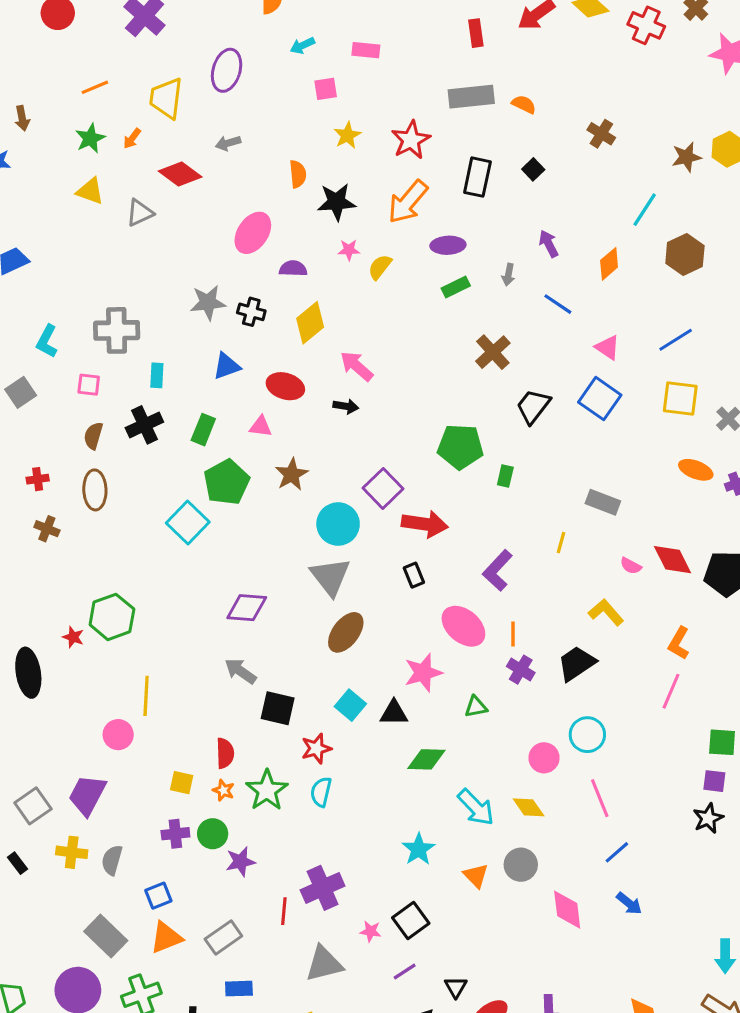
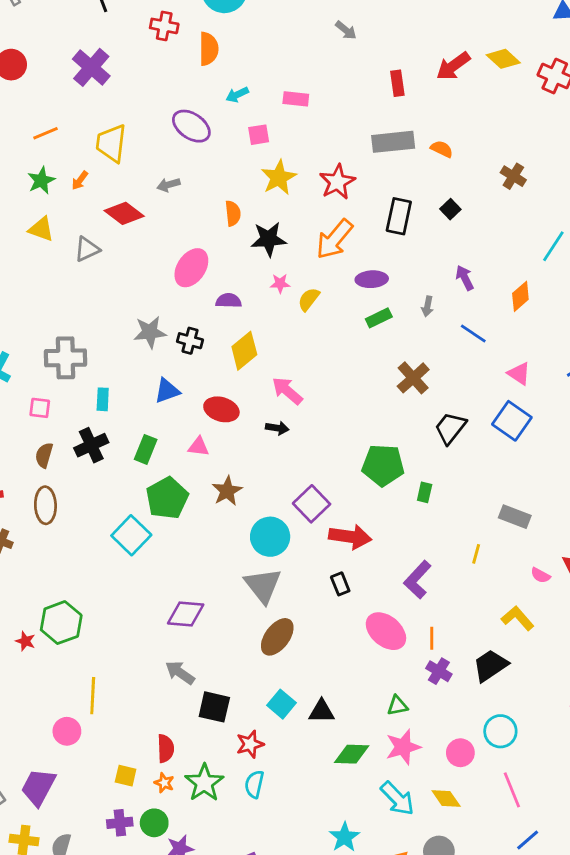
purple ellipse: (227, 70) -> (191, 126), moved, turned -72
yellow star: (347, 135) -> (279, 178), size x1.4
pink star: (423, 673) -> (403, 747), moved

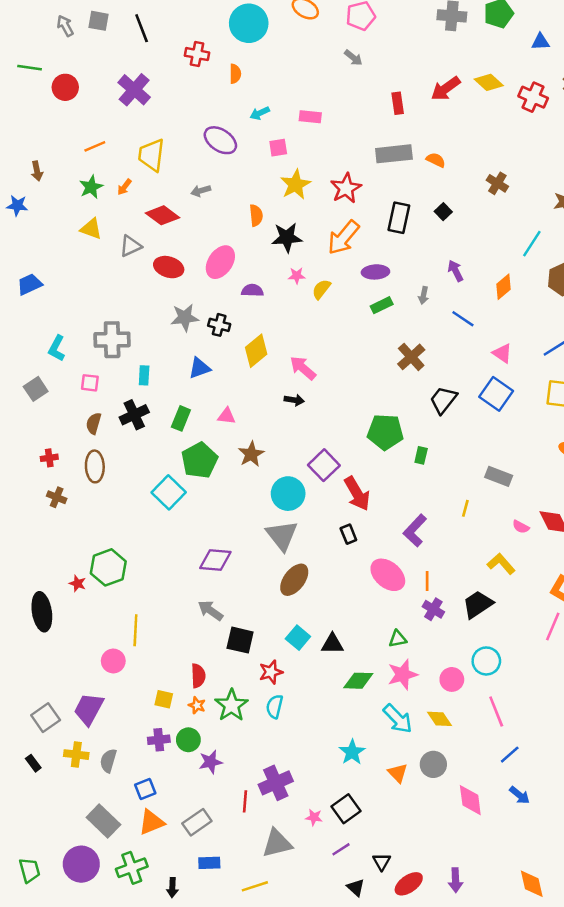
orange semicircle: (209, 49) -> (235, 74), size x0.7
yellow diamond: (244, 351) -> (256, 351), moved
red ellipse: (221, 409) -> (169, 267), moved
red arrow: (350, 537) -> (357, 494), turned 52

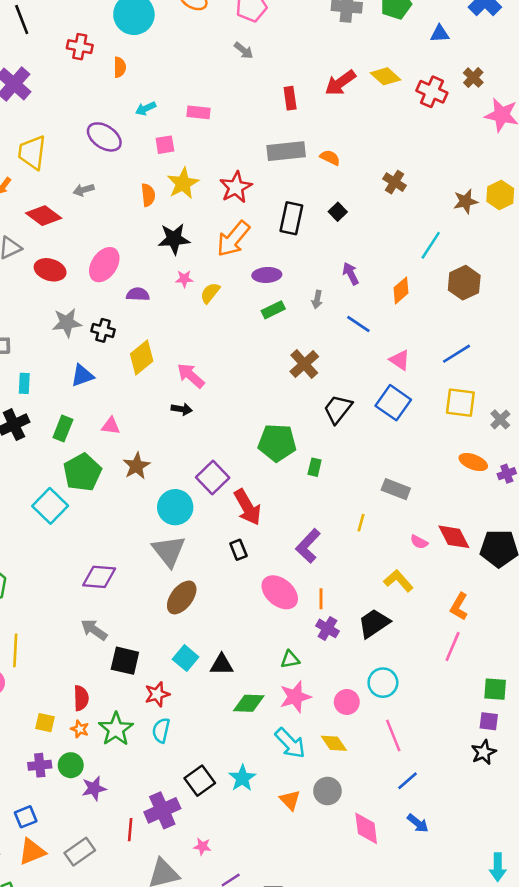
orange semicircle: (256, 215) -> (148, 195), moved
black square: (346, 809) -> (200, 781), moved

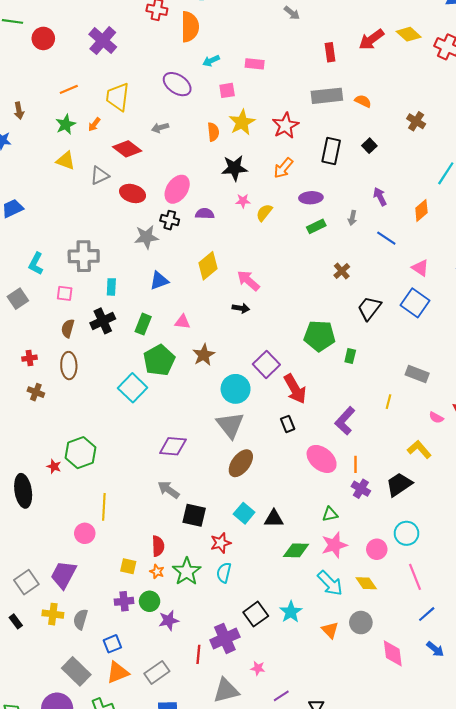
orange semicircle: (120, 67) -> (190, 27), size x1.8
orange arrow: (233, 239) -> (283, 168), size x0.7
black cross: (103, 330) -> (170, 220), moved
brown cross: (304, 364) -> (342, 271), size x0.7

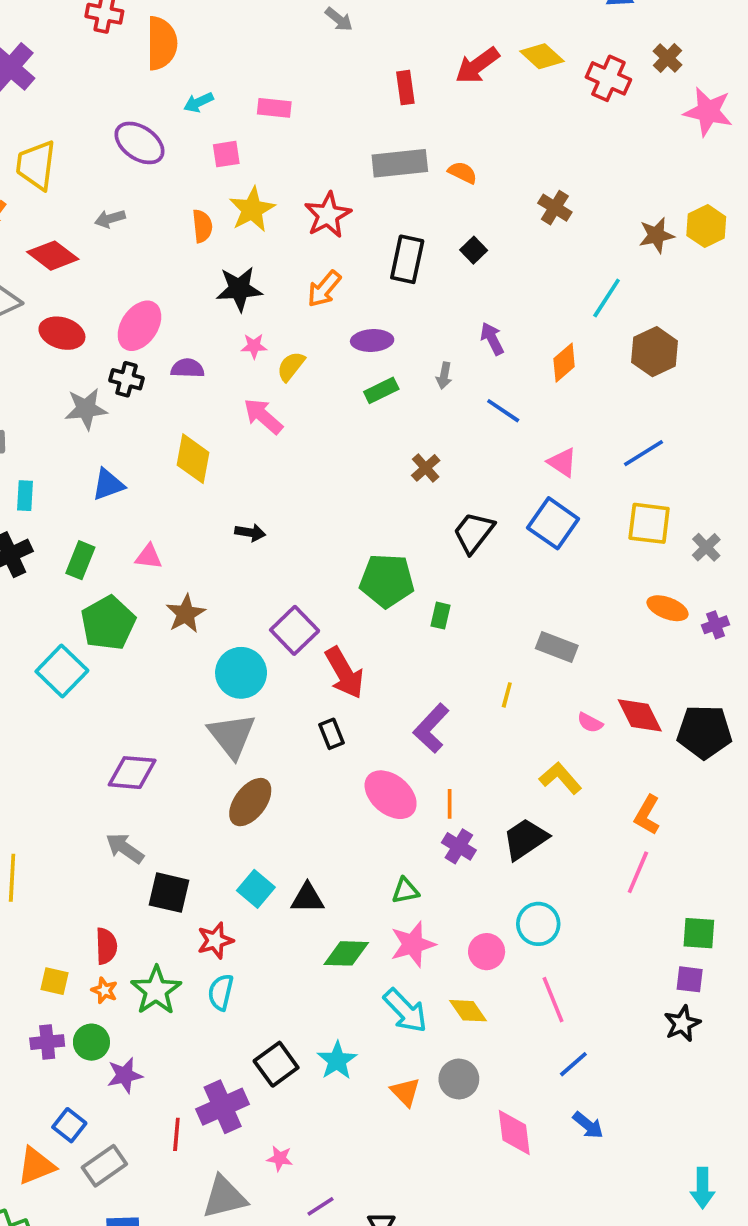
yellow diamond: (208, 266) -> (193, 459), turned -40
pink arrow: (248, 281) -> (263, 416), moved
blue square: (112, 644) -> (69, 1125), moved, turned -30

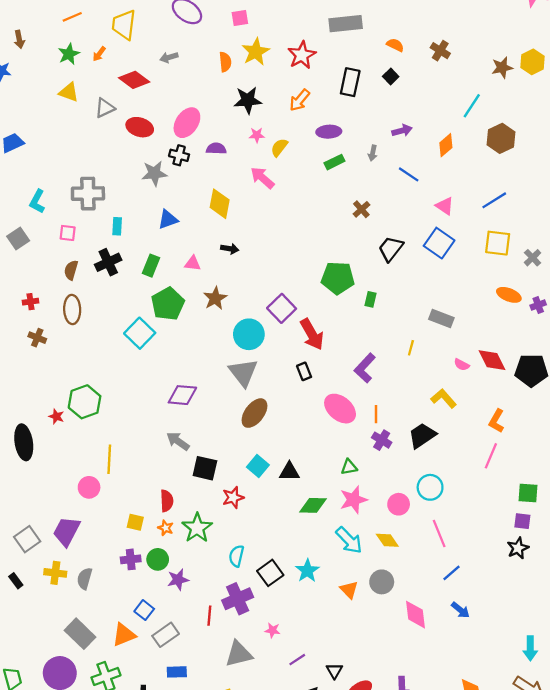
orange semicircle: (463, 173) -> (395, 45), moved
purple arrow: (492, 339) -> (402, 131), turned 102
black arrow: (250, 533) -> (230, 249), moved
cyan semicircle: (221, 992) -> (236, 556), moved

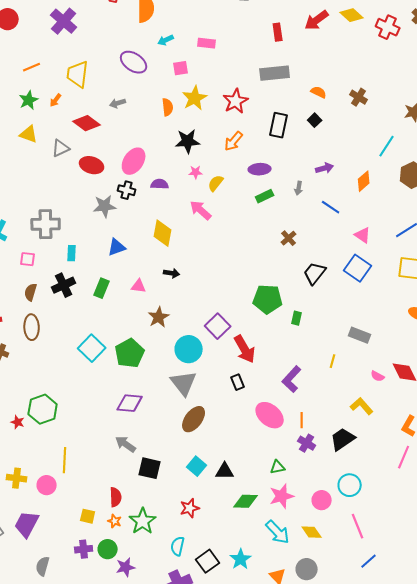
green pentagon: (168, 304) -> (130, 353), moved
red star: (233, 497) -> (190, 508), moved
yellow cross: (55, 573) -> (17, 478), moved

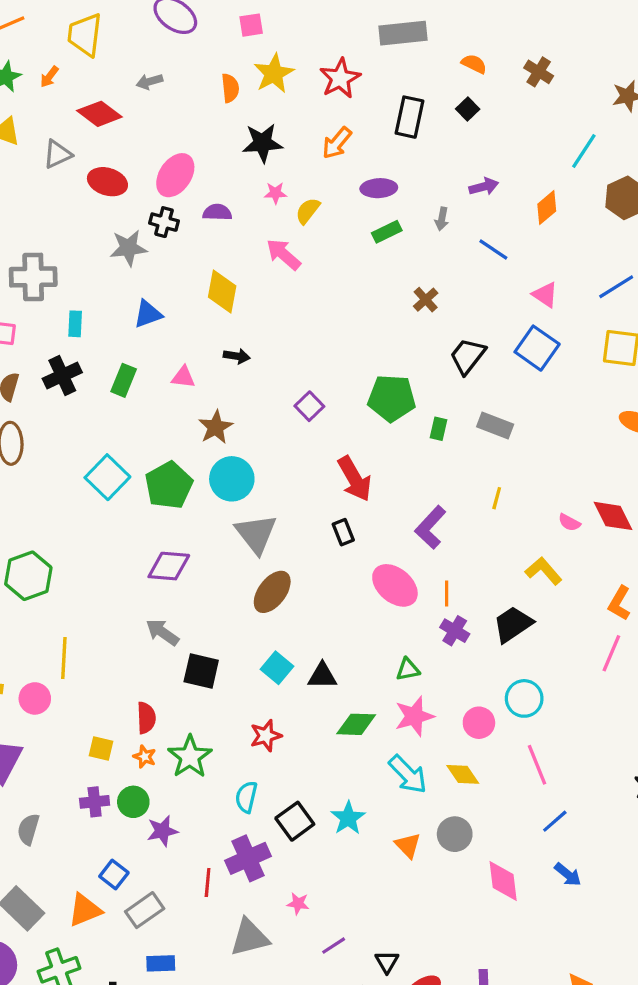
purple square: (218, 326) -> (309, 406), moved, size x0.7
gray rectangle: (360, 335) -> (495, 426), moved
cyan circle: (189, 349) -> (232, 479), moved

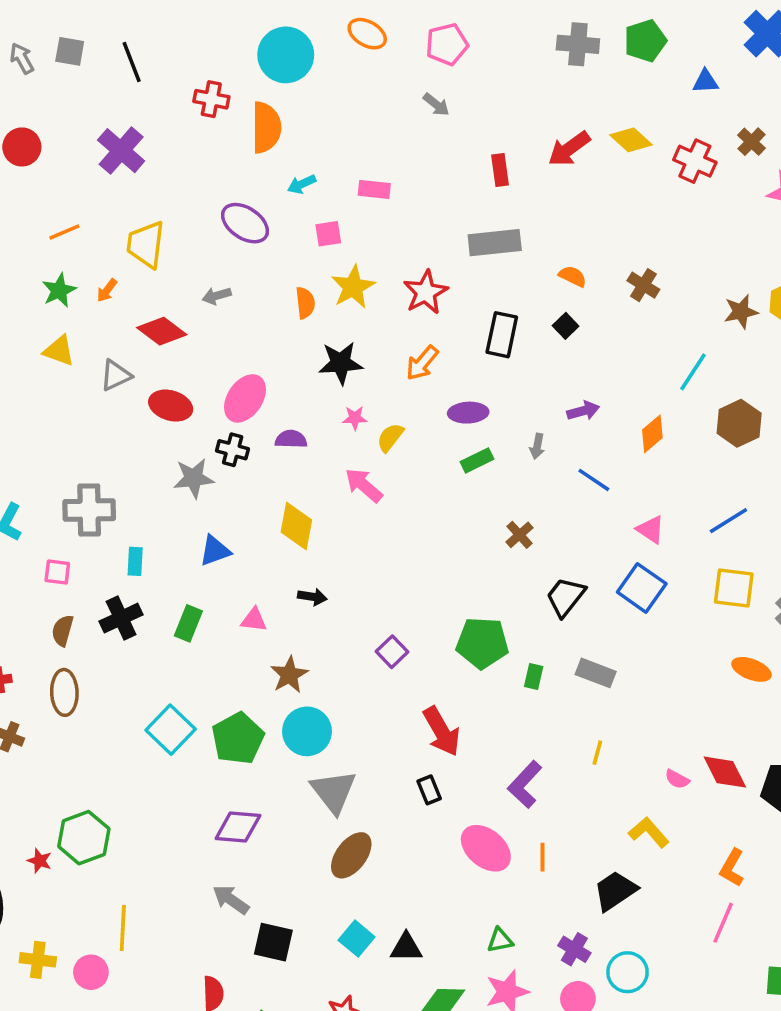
purple cross: (455, 631) -> (574, 949), moved

